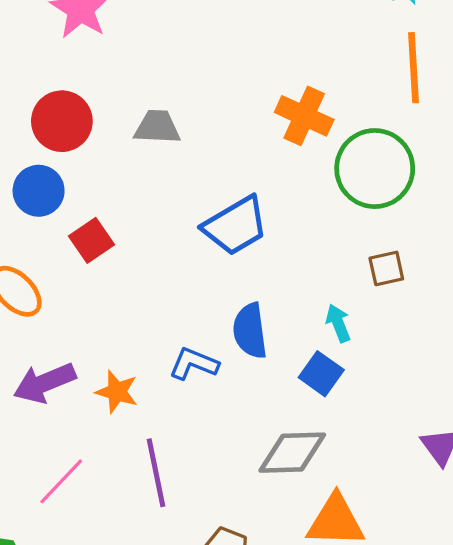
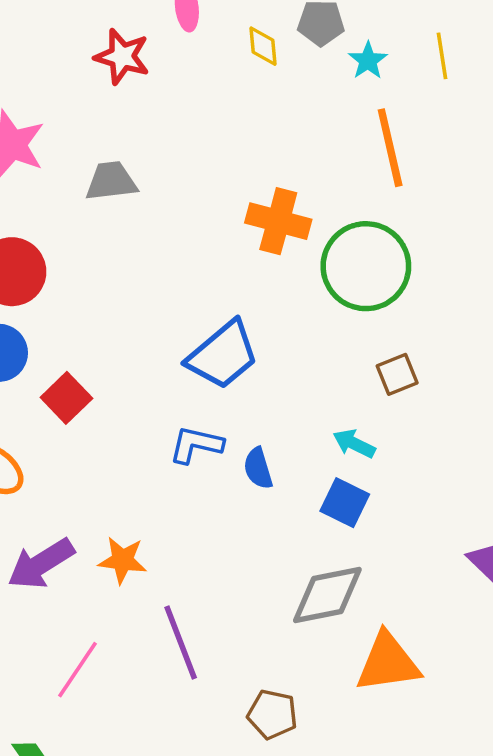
gray trapezoid: (157, 127) -> (111, 181), moved
cyan arrow: (338, 323) -> (354, 444), turned -33
blue semicircle: (250, 331) -> (258, 468), size x0.7
blue L-shape: (194, 364) -> (196, 445), moved

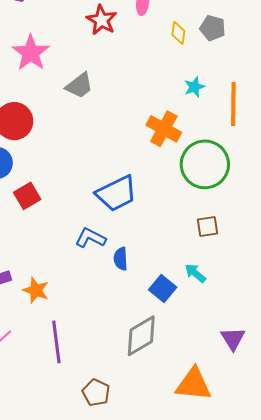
cyan star: (368, 61) -> (194, 87), moved
gray trapezoid: (111, 181) -> (79, 86), turned 136
cyan arrow: (354, 444) -> (195, 273), moved
gray diamond: (327, 595) -> (141, 336), turned -33
orange triangle: (388, 662) -> (193, 384), moved

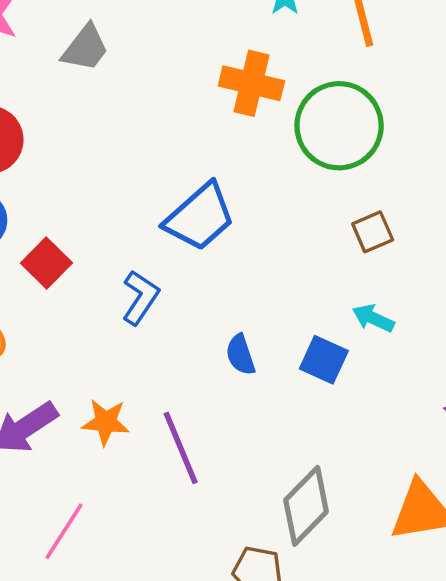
blue L-shape: (90, 238) -> (140, 298), moved, turned 112
blue semicircle: (121, 259) -> (240, 355), moved
gray diamond: (141, 336) -> (306, 506), moved
purple line: (56, 342) -> (181, 448), moved

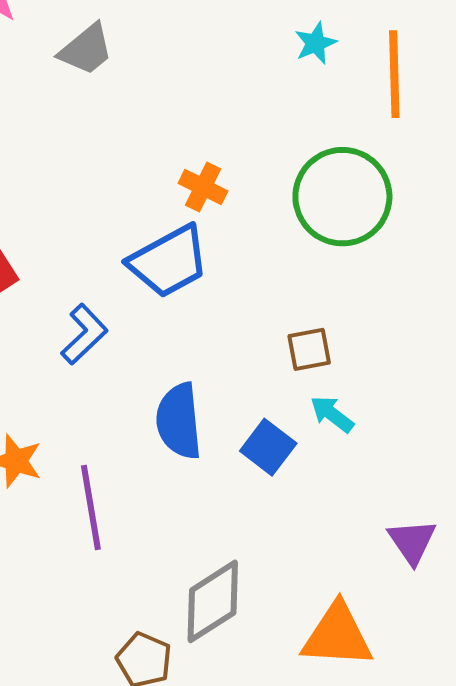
orange cross: (251, 83) -> (203, 187), moved, size x0.7
brown square: (373, 232) -> (309, 349), moved
blue semicircle: (240, 355) -> (179, 421), size x1.6

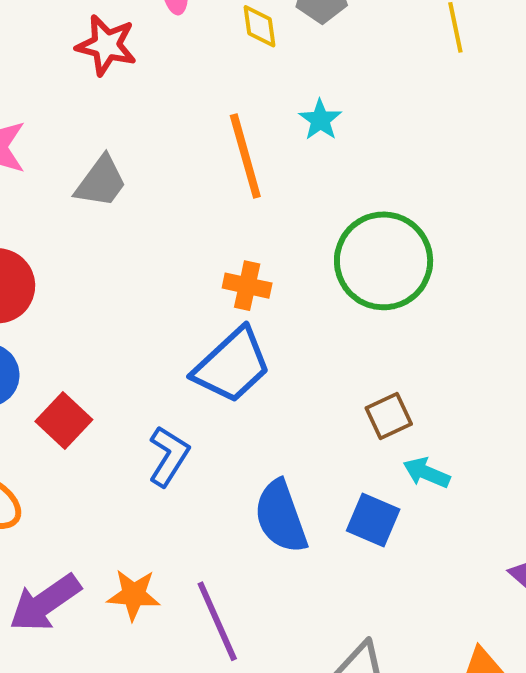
orange line: (394, 74) -> (245, 156), moved

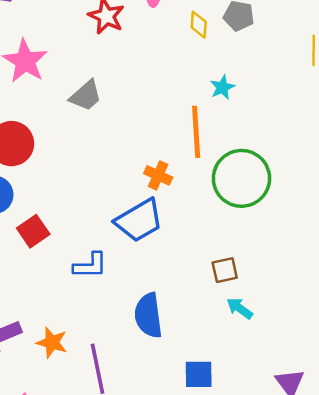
orange line: (245, 156) -> (196, 132), moved
blue L-shape: (169, 456) -> (90, 266), turned 45
blue square: (373, 520) -> (199, 374), moved, turned -36

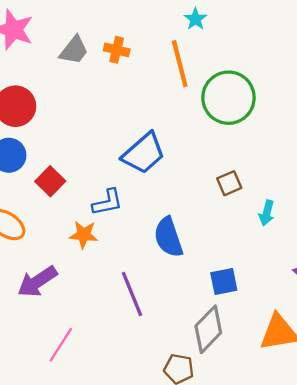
orange cross: (158, 175) -> (117, 50), moved
cyan arrow: (240, 308) -> (267, 213), moved, turned -100
orange star: (52, 342) -> (84, 235), moved

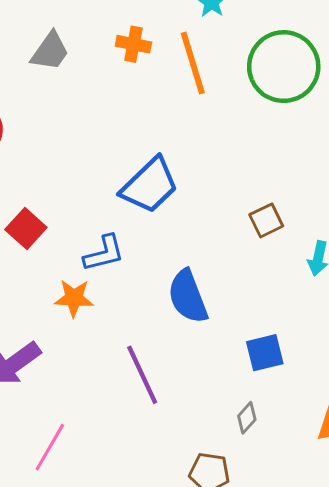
orange cross: (117, 50) -> (133, 44), moved
green circle: (228, 98) -> (284, 67), moved
gray diamond: (208, 329) -> (247, 418), size x0.5

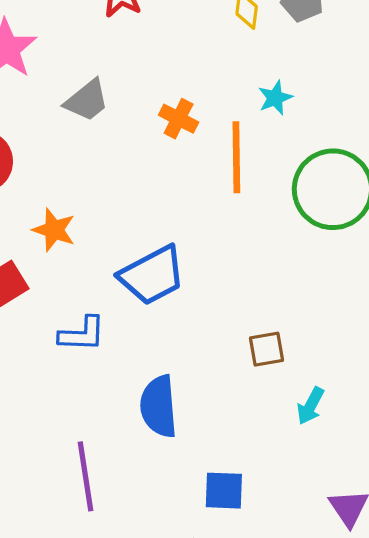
orange star: (74, 298) -> (54, 230), moved

